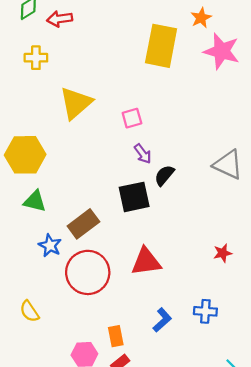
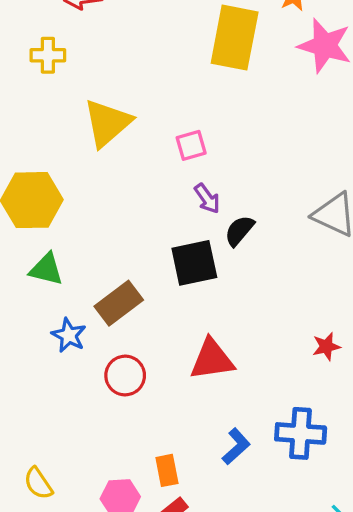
red circle: (88, 272) -> (125, 376), size x0.6
yellow semicircle: (29, 311) -> (38, 483), moved
blue cross: (205, 311) -> (301, 433), size x1.4

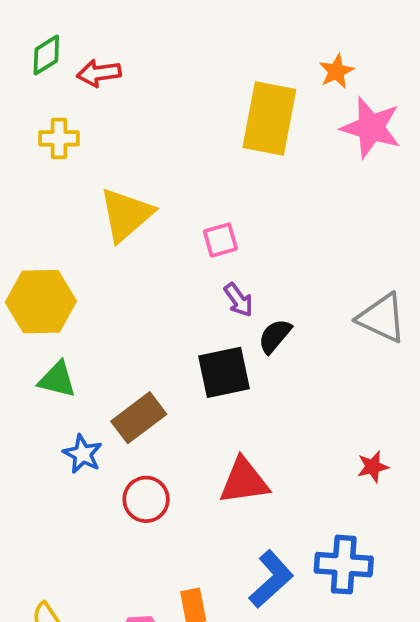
blue L-shape: (236, 446) -> (271, 579), size x1.4

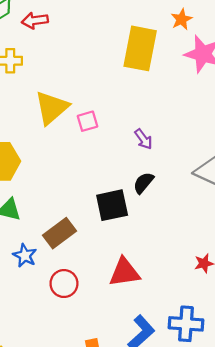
pink square: (220, 240) -> (87, 121), moved
purple arrow: (239, 300) -> (143, 139), moved

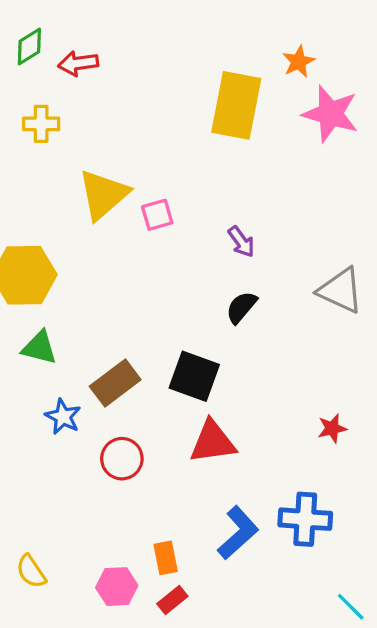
black square: (112, 205) -> (194, 376), moved, turned 32

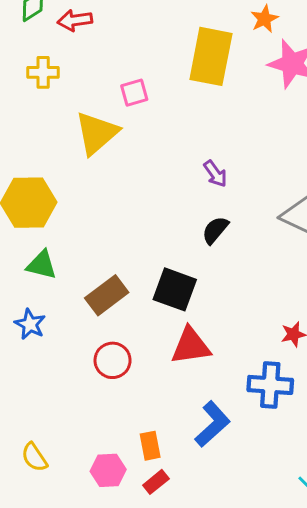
pink square: (157, 215) -> (134, 93), moved
blue star: (63, 417) -> (30, 324), moved
blue cross: (305, 519) -> (270, 385), moved

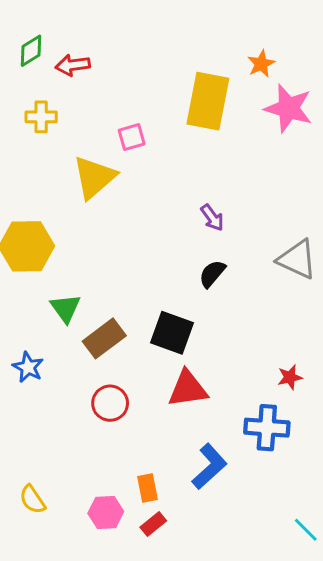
green triangle: (42, 265) -> (65, 308), moved, turned 40

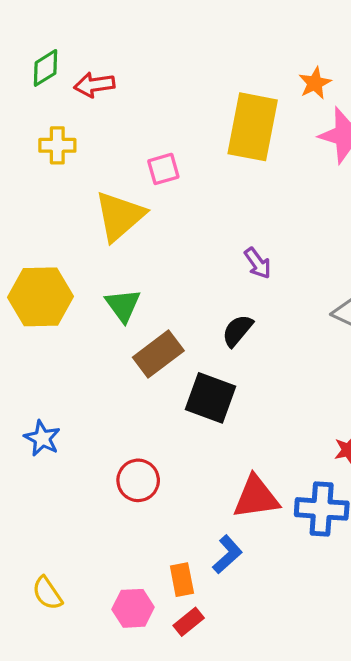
black semicircle: (212, 274) -> (237, 331), moved
green triangle: (65, 308) -> (123, 305), moved
brown rectangle: (104, 338) -> (158, 354), moved
red triangle: (188, 389) -> (256, 497), moved
blue L-shape: (209, 466) -> (227, 554), moved, size x0.7

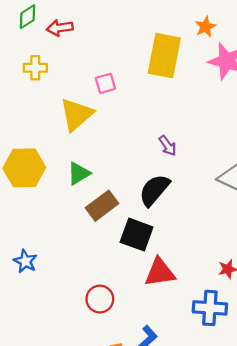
green triangle: (123, 305) -> (79, 173), turned 35
black semicircle: (237, 331) -> (154, 190), size x1.5
red circle: (138, 480) -> (100, 299), moved
red triangle: (256, 497) -> (160, 272), moved

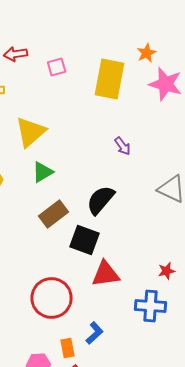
pink square: (105, 83) -> (57, 67), moved
purple arrow: (168, 146) -> (123, 146), moved
green triangle: (79, 173) -> (43, 172), moved
red circle: (100, 299) -> (52, 298), size x1.6

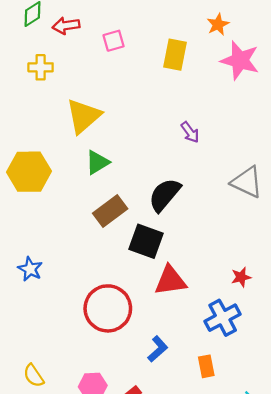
yellow rectangle: (110, 79) -> (175, 55), size x0.7
blue cross: (151, 306) -> (223, 318), turned -32
orange rectangle: (68, 348) -> (206, 366), moved

